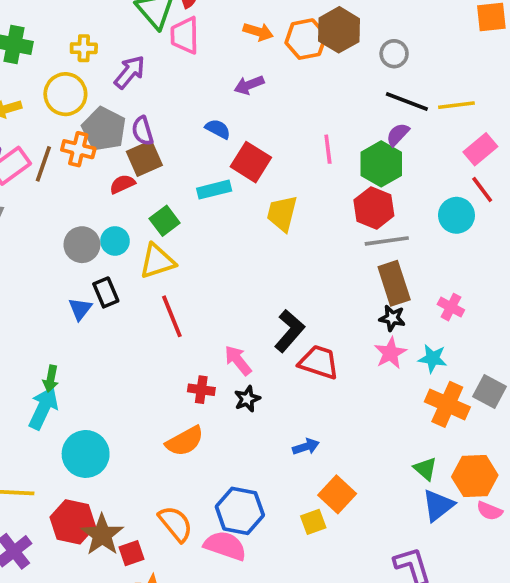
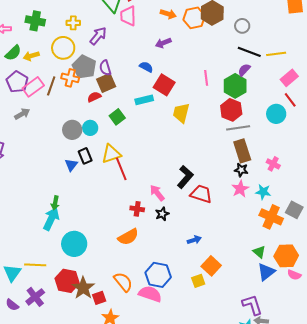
yellow triangle: (157, 261) -> (111, 154), moved

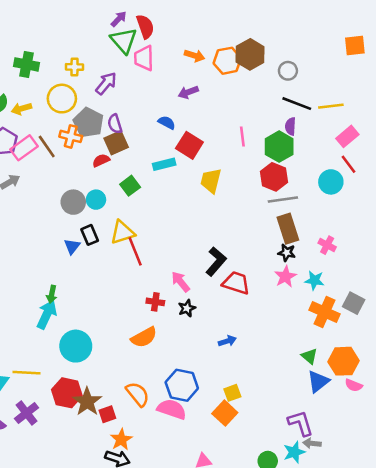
purple semicircle: (244, 70) -> (290, 126), turned -40
brown line: (51, 86) -> (47, 147), turned -54
orange square: (211, 266) -> (225, 413), moved

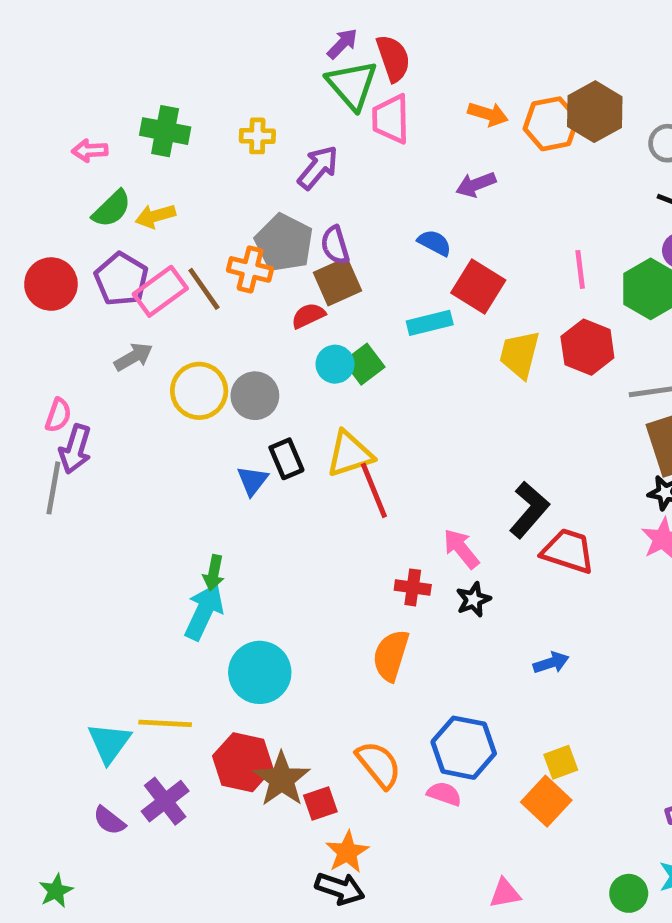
yellow circle: (62, 99) -> (199, 391), moved
red hexagon: (274, 177) -> (587, 347), moved
cyan circle: (96, 200) -> (335, 364), moved
orange semicircle: (144, 337) -> (391, 655), turned 136
pink semicircle: (172, 409) -> (444, 794), size x0.6

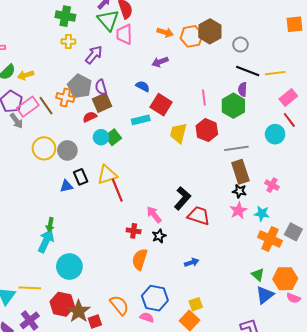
green cross: (165, 131) -> (65, 16), moved
gray arrow: (134, 357) -> (16, 121), moved, turned 84
blue triangle: (252, 481) -> (66, 186), turned 40
orange semicircle: (391, 655) -> (140, 259), moved

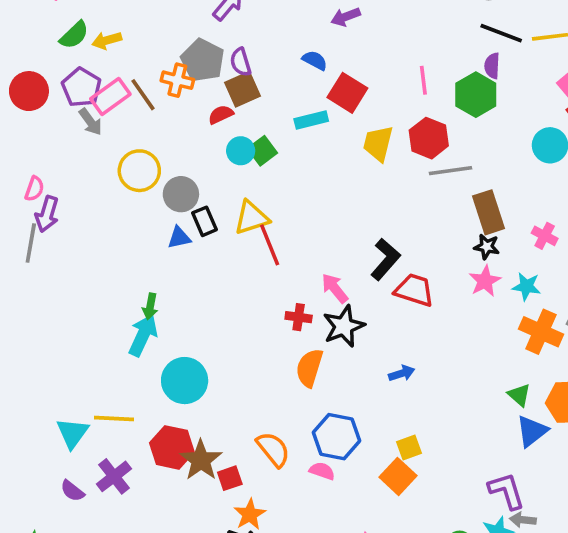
gray line: (236, 148) -> (451, 171), moved
gray circle: (67, 150) -> (181, 194), moved
black star: (159, 236) -> (344, 326), size x1.6

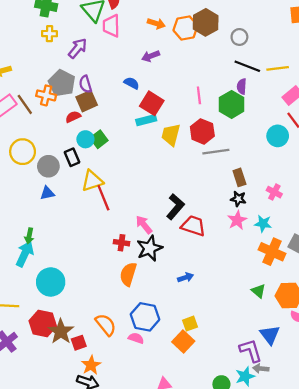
cyan rectangle: (311, 120) -> (146, 120), moved
brown rectangle: (488, 212) -> (239, 177), size x0.7
black rectangle: (204, 221) -> (72, 157), moved
blue triangle: (532, 431) -> (270, 335), moved, turned -30

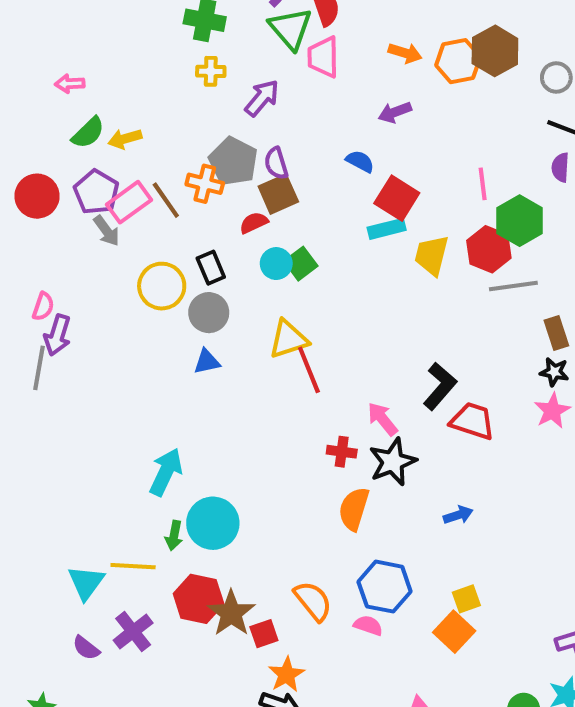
green hexagon: (232, 104) -> (520, 221), moved
black rectangle: (72, 157) -> (211, 268), moved
green arrow: (29, 236) -> (174, 535), moved

